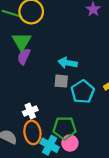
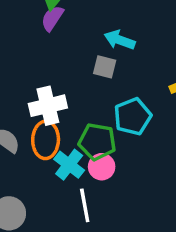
cyan pentagon: (83, 92) -> (133, 117), moved
white cross: (30, 111) -> (48, 106), size x1.5

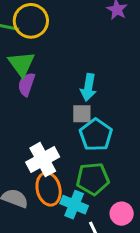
cyan arrow: (120, 40) -> (88, 87), turned -85
cyan pentagon: (133, 117) -> (96, 135), moved
pink circle: (102, 167) -> (122, 214), moved

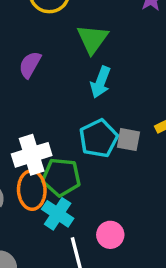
green triangle: (21, 64) -> (92, 39), moved
gray square: (82, 114) -> (128, 140), moved
green pentagon: (93, 179) -> (61, 177), moved

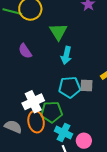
purple semicircle: (30, 65) -> (25, 51), turned -56
cyan pentagon: (99, 138) -> (70, 87), turned 30
cyan cross: (58, 214) -> (64, 133), moved

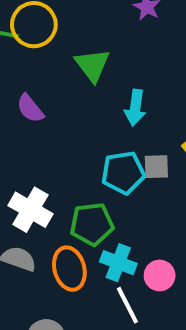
cyan arrow: (66, 55) -> (135, 108), moved
white cross: (33, 102) -> (30, 210), moved, turned -30
orange ellipse: (36, 122) -> (69, 269), moved

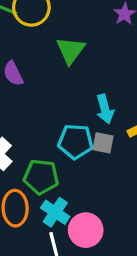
cyan arrow: (135, 108) -> (105, 109), moved, turned -36
pink circle: (160, 276) -> (86, 230), size x1.4

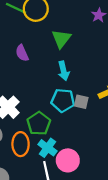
cyan arrow: (105, 109) -> (64, 71), moved
green pentagon: (41, 177) -> (39, 123), turned 30

